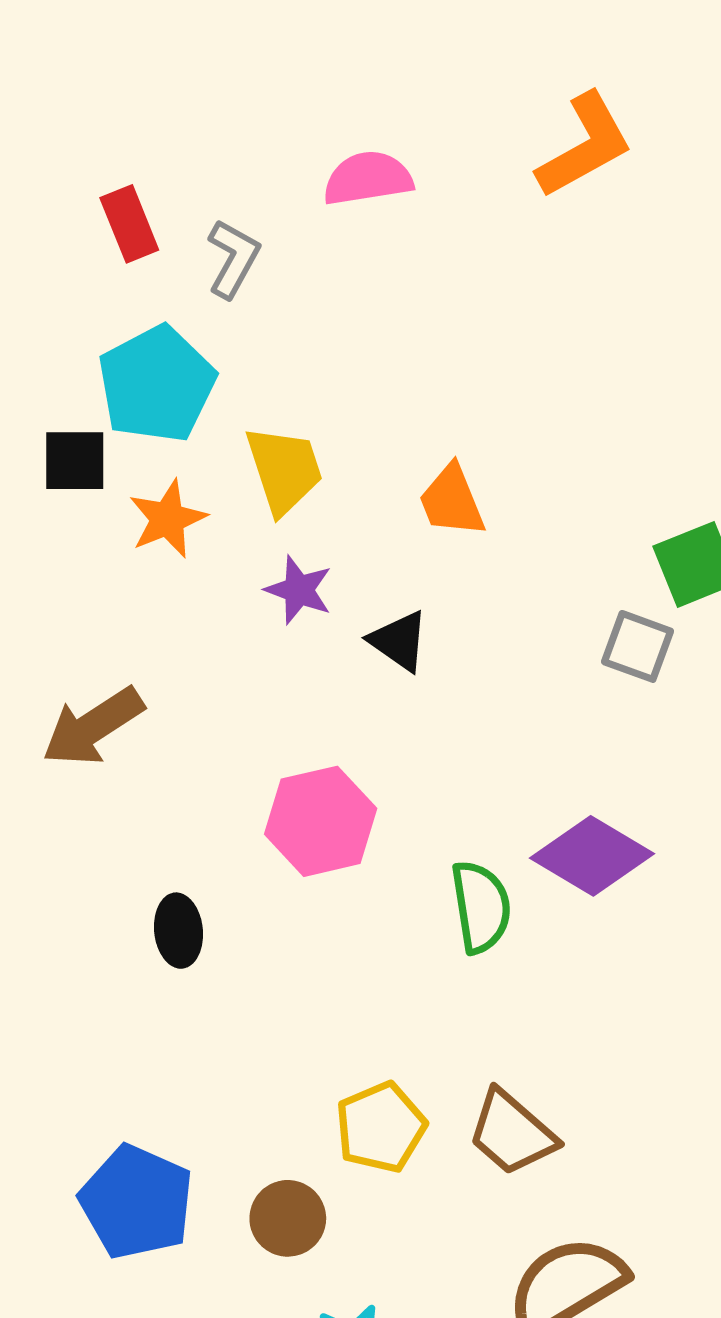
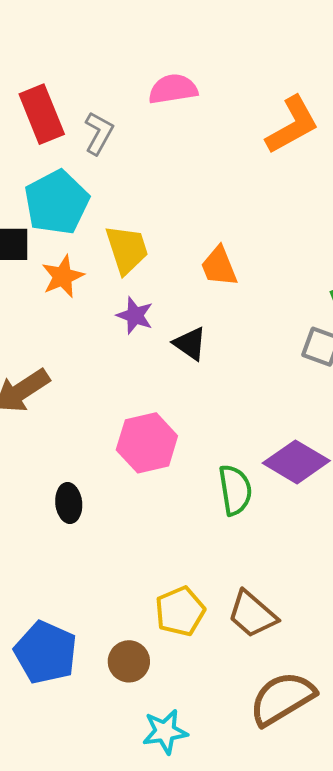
orange L-shape: (585, 146) -> (292, 125), moved
red rectangle: (129, 224) -> (42, 114), size x1.4

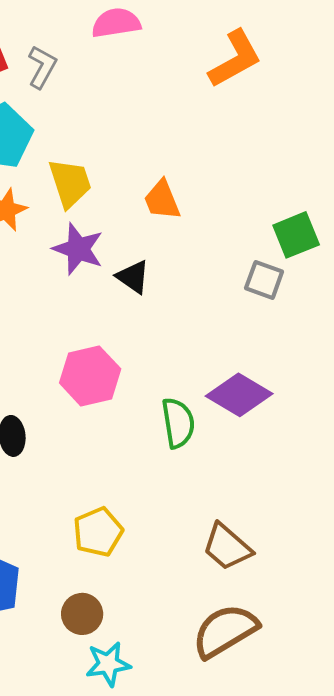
purple star: (135, 316) -> (78, 249), size x1.4
yellow pentagon: (180, 611) -> (98, 532), moved
brown trapezoid: (252, 614) -> (227, 547), moved
brown circle: (129, 661) -> (82, 614), moved

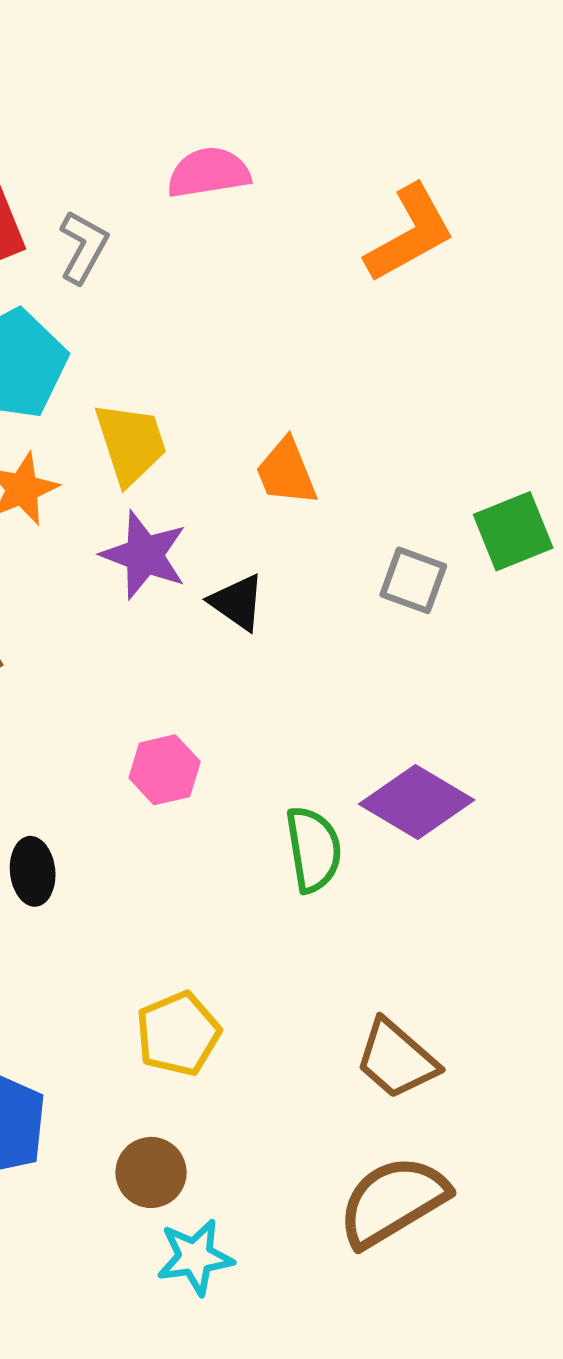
gray square: (264, 280) -> (413, 580), moved
pink hexagon: (90, 376) -> (165, 770), size x0.7

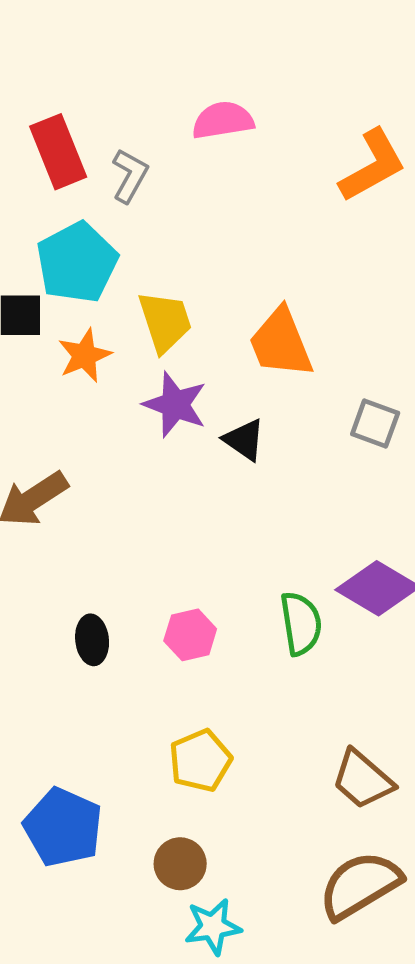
orange trapezoid: (286, 472) -> (281, 343), size x1.4
pink hexagon: (165, 770) -> (190, 635), moved

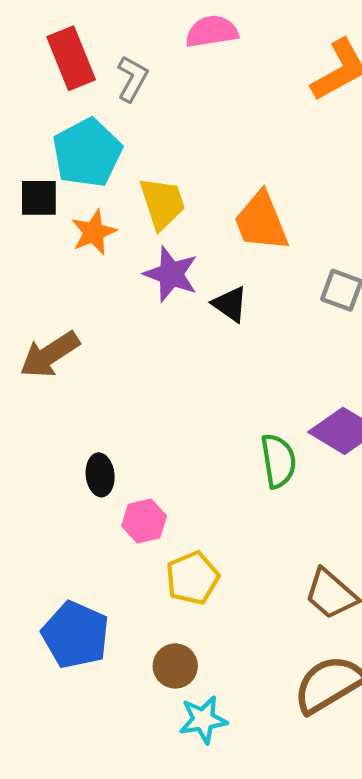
pink hexagon: (190, 635) -> (144, 521), moved

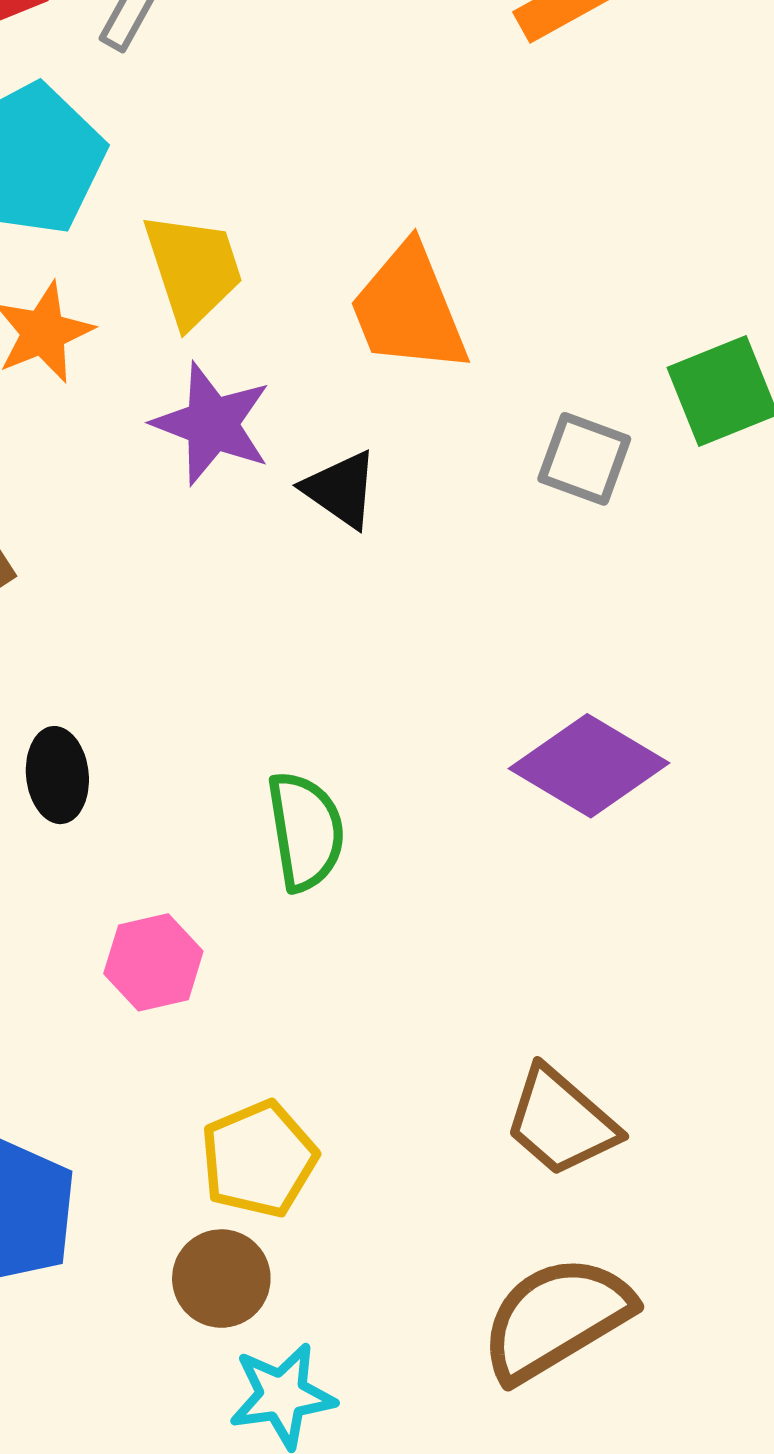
green semicircle: (278, 461) -> (306, 831), moved
black ellipse: (100, 475) -> (57, 775), moved
yellow pentagon: (192, 578) -> (259, 1159), moved

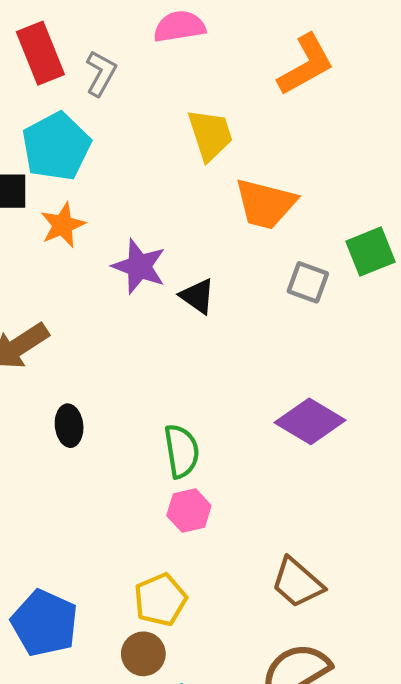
yellow trapezoid: (193, 269) -> (210, 135), moved
orange trapezoid: (409, 309) -> (265, 204), moved, turned -54
pink hexagon: (153, 962) -> (189, 511), moved

